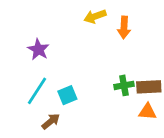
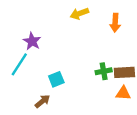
orange arrow: (124, 27) -> (115, 23), moved
cyan line: (37, 91) -> (19, 64), moved

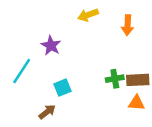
purple star: (32, 41) -> (51, 46), moved

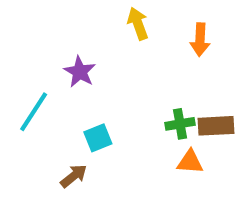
yellow arrow: (88, 15) -> (138, 24), turned 90
orange triangle: (136, 103) -> (190, 162), moved

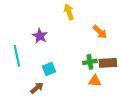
orange arrow: (200, 40) -> (100, 32), moved, turned -49
cyan line: (34, 112) -> (17, 56), turned -45

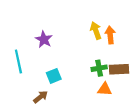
yellow arrow: (69, 12) -> (96, 31), moved
orange arrow: (100, 32) -> (110, 35), turned -140

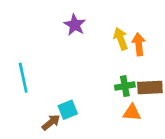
purple star: (44, 39) -> (75, 25), moved
cyan square: (54, 76) -> (68, 110), moved

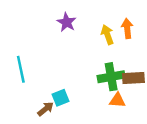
orange arrow: (139, 44) -> (127, 28), moved
green cross: (125, 86) -> (111, 77), size x1.5

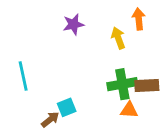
purple star: (67, 22) -> (73, 24), turned 30
orange arrow: (127, 28) -> (139, 19), moved

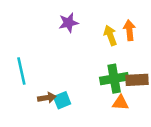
orange arrow: (139, 19) -> (129, 30), moved
brown arrow: (50, 120) -> (47, 98), moved, turned 30

